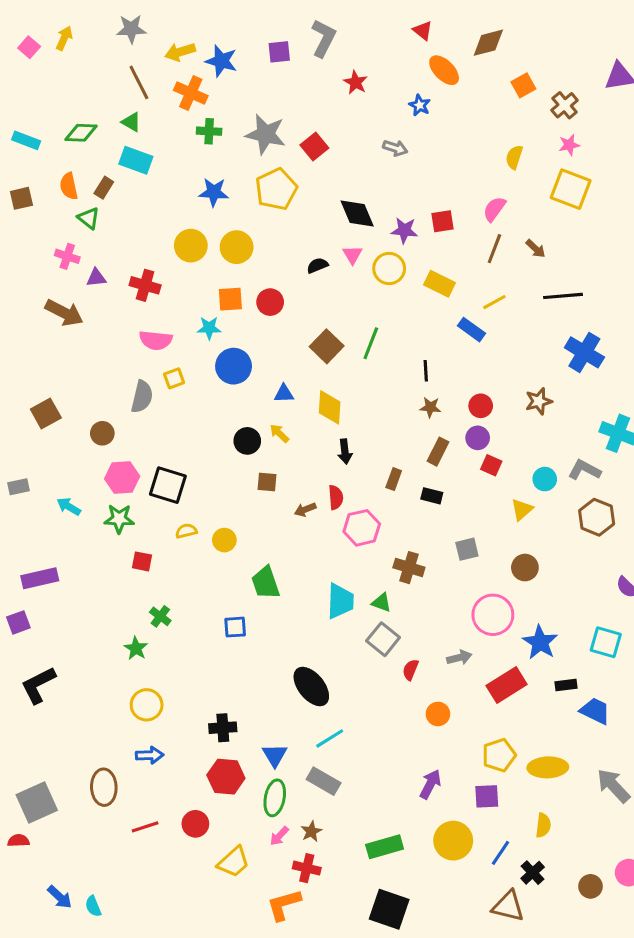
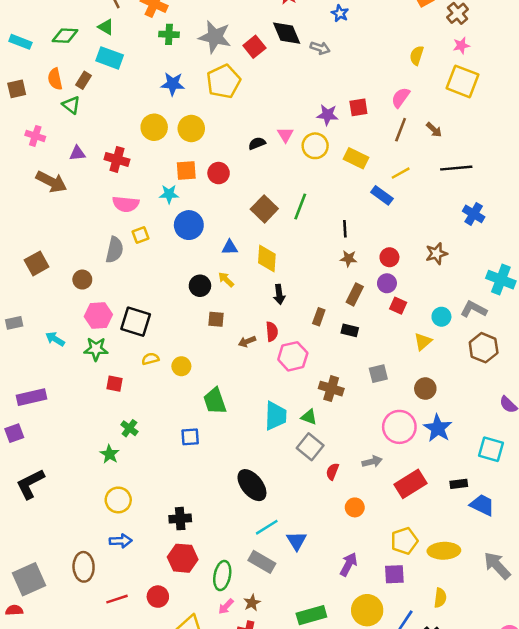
black diamond: (357, 214) -> (287, 33), moved
pink cross: (67, 256) -> (35, 136), moved
blue cross: (584, 352) -> (474, 214), size x0.7
blue star: (540, 642) -> (438, 428), moved
blue triangle: (275, 755) -> (297, 541), moved

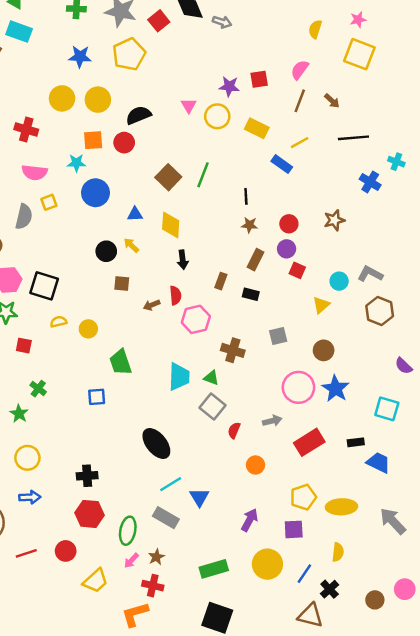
black semicircle: (257, 143) -> (138, 115), moved, size x1.5
cyan cross: (501, 280) -> (396, 162), moved, size x0.6

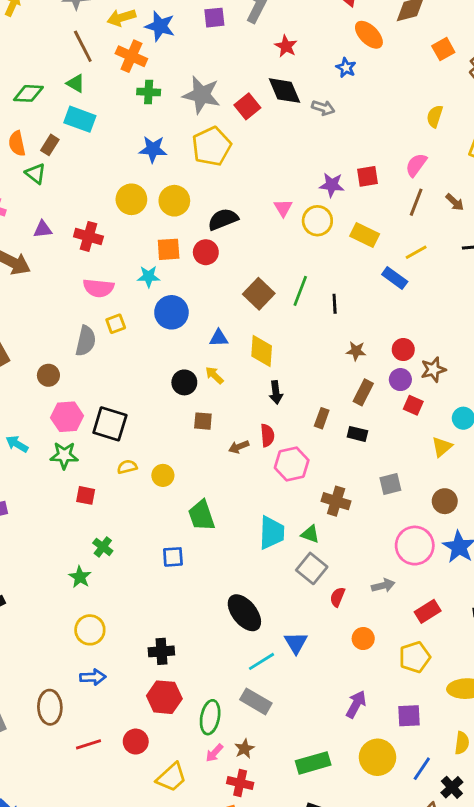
black line: (246, 196) -> (335, 304), moved
brown star: (334, 220) -> (433, 370), moved
red rectangle: (309, 442) -> (428, 611), size x0.7
blue triangle: (199, 497) -> (296, 643), moved
yellow pentagon: (303, 497) -> (415, 657), moved

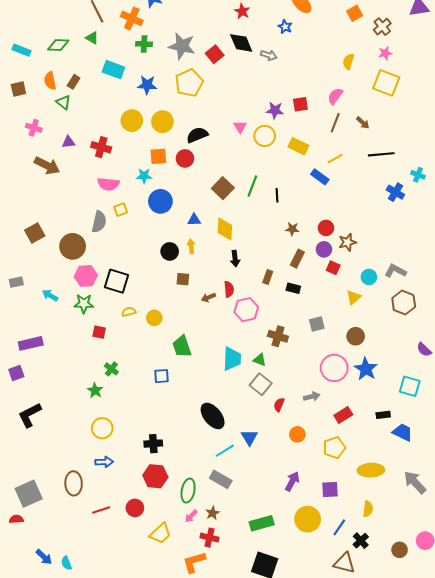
cyan rectangle: (80, 119) -> (113, 70), moved
brown circle: (48, 375) -> (73, 246), size x1.6
yellow arrow: (214, 375) -> (191, 246), turned 40

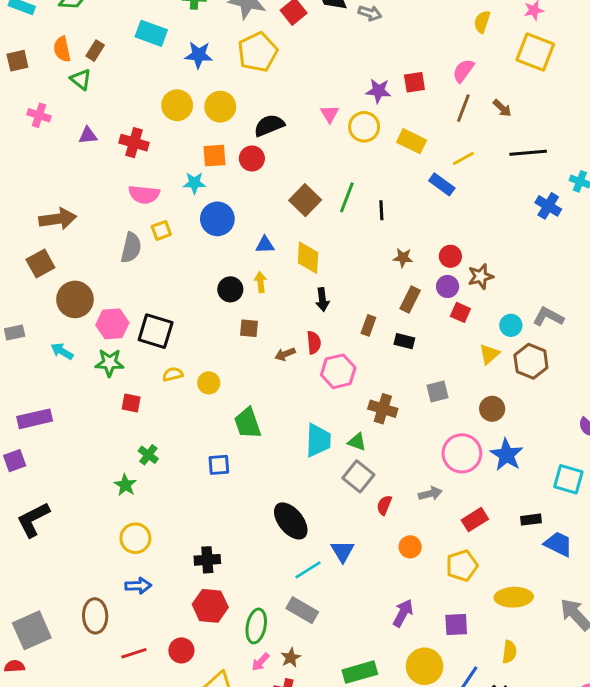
brown arrow: (47, 166) -> (58, 219), moved, turned -35
brown circle: (73, 246) -> (75, 299), moved
brown hexagon: (404, 303) -> (531, 361), moved

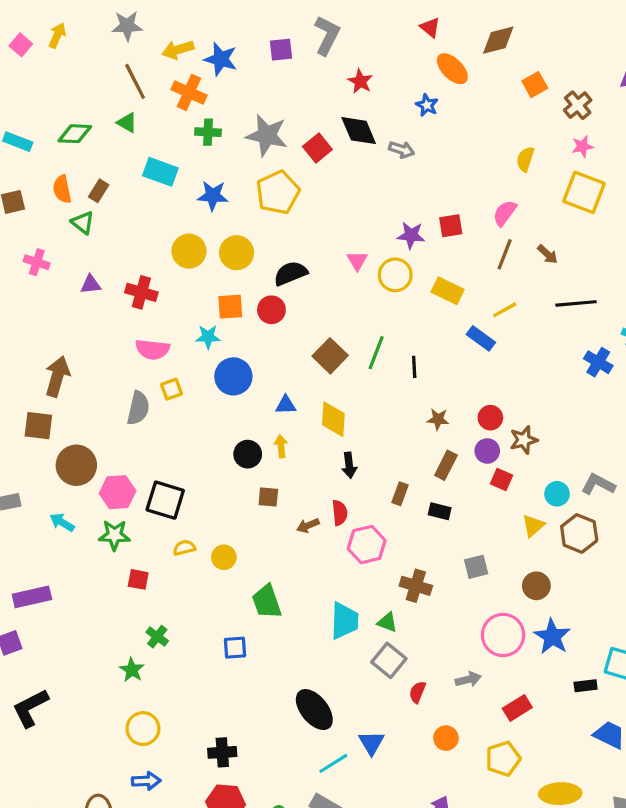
brown arrow: (58, 219) -> (57, 376), turned -66
brown square: (40, 263) -> (38, 426), turned 36
black rectangle: (531, 520) -> (586, 686), moved

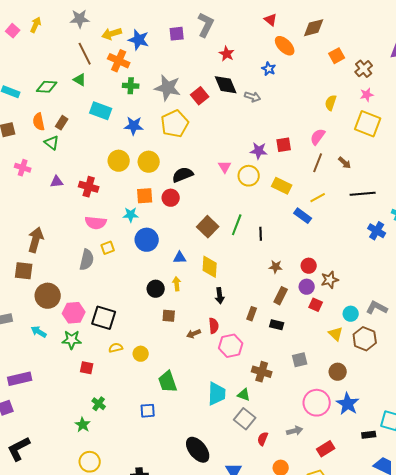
yellow triangle: (533, 526) -> (336, 334), turned -35

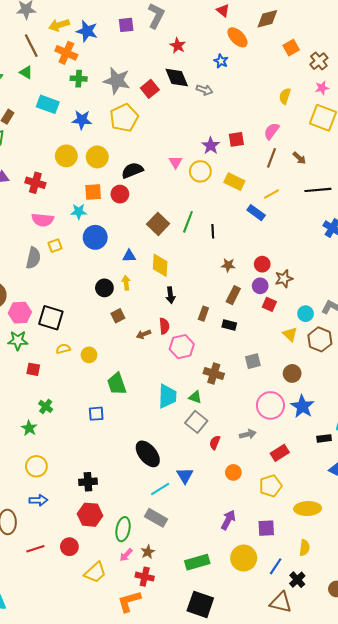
purple star: (259, 151) -> (211, 146), turned 30
brown square: (169, 316) -> (118, 316), turned -32

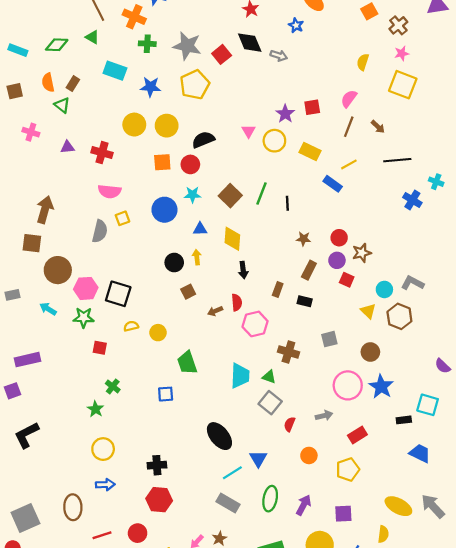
cyan star: (79, 212) -> (193, 195), moved
yellow ellipse: (308, 509) -> (398, 506), moved, turned 30
green ellipse: (123, 529) -> (270, 499), moved

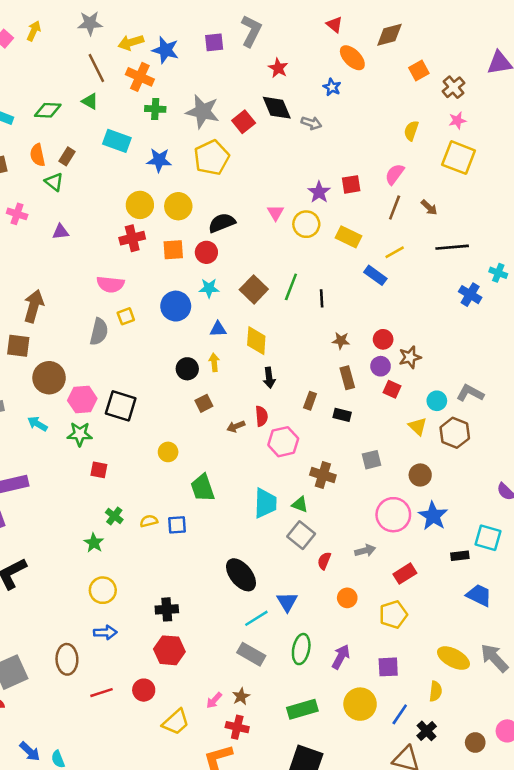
red cross: (102, 153) -> (132, 238), moved, turned -30
brown rectangle: (309, 270) -> (347, 378), turned -42
yellow semicircle: (131, 326) -> (149, 521), moved

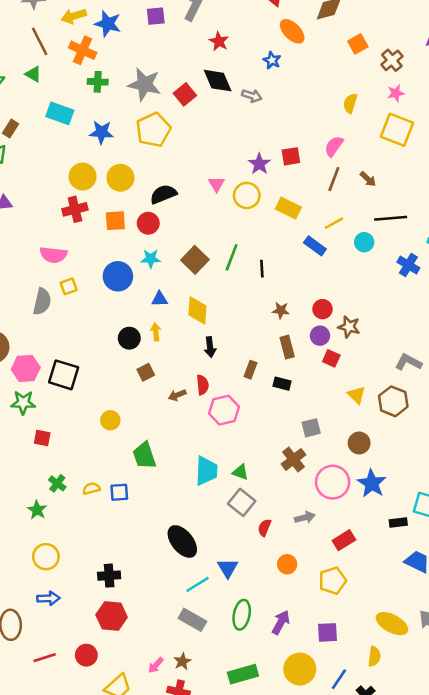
brown star: (410, 357) -> (349, 327), turned 30
cyan circle: (437, 401) -> (364, 242), moved
brown cross: (323, 475) -> (293, 459), moved, turned 35

